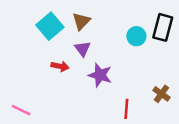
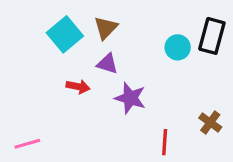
purple triangle: (82, 49) -> (107, 64), turned -36
pink line: (21, 110) -> (27, 144), turned -42

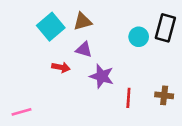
brown triangle: (106, 28) -> (83, 21), turned 30
brown cross: (210, 123) -> (164, 95), turned -30
red line: (165, 142) -> (128, 98), moved

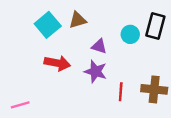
purple triangle: (84, 50) -> (99, 46), moved
red arrow: (61, 67) -> (57, 63), size x1.5
brown cross: (164, 95) -> (154, 89), size x1.5

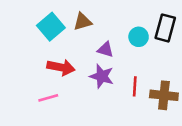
red line: (121, 92) -> (135, 86), moved
pink line: (20, 105) -> (48, 98), moved

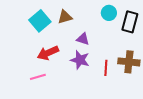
cyan circle: (139, 37) -> (109, 13), moved
red arrow: (61, 67) -> (48, 53), turned 145
brown cross: (164, 95) -> (129, 62), moved

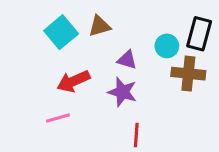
cyan circle: (109, 13) -> (167, 46), moved
brown cross: (129, 62) -> (188, 74), moved
red line: (106, 68) -> (136, 135), moved

